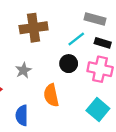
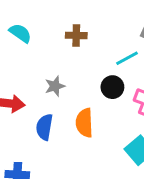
brown cross: (34, 28) -> (76, 35), size x0.6
blue semicircle: (22, 115) -> (44, 127), moved

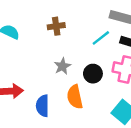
gray star: (55, 86) -> (62, 66), moved
black circle: (112, 87) -> (93, 74), moved

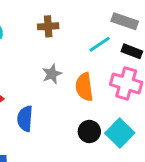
black circle: (93, 74) -> (89, 132), moved
orange semicircle: (75, 97) -> (84, 87), moved

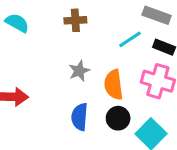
blue semicircle: (25, 119) -> (80, 117), moved
black circle: (89, 132) -> (118, 118), moved

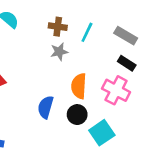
cyan line: (130, 39) -> (87, 32), moved, turned -42
gray star: (79, 71) -> (59, 52), moved

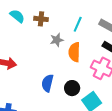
brown cross: (58, 27) -> (41, 19), moved
orange semicircle: (79, 86) -> (74, 52), moved

